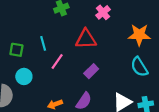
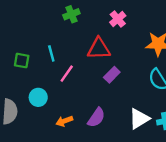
purple rectangle: (91, 71) -> (112, 75), moved
cyan circle: (24, 76) -> (38, 97), moved

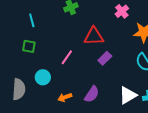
pink cross: (118, 19) -> (122, 11), moved
cyan line: (51, 53) -> (32, 20), moved

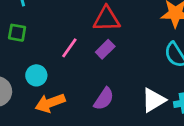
purple rectangle: (105, 58) -> (105, 49), moved
orange arrow: (65, 97) -> (50, 103), moved, size x1.5

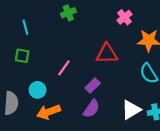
red triangle: (107, 19) -> (107, 54), moved
purple rectangle: (105, 49) -> (93, 85), moved

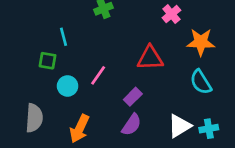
cyan line: (25, 27) -> (64, 37), moved
cyan circle: (38, 90) -> (68, 86), moved
orange arrow: (49, 112) -> (80, 129), turned -45

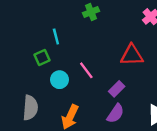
green square: (48, 61) -> (42, 57), turned -35
pink line: (98, 75) -> (86, 70), turned -72

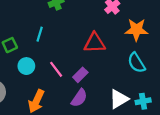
cyan line: (56, 36) -> (40, 34), moved, turned 32
pink line: (86, 70) -> (56, 69), moved

